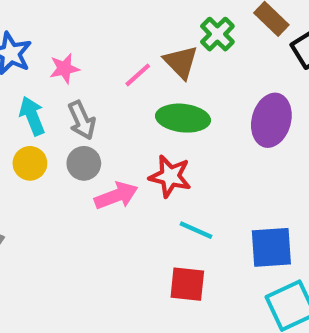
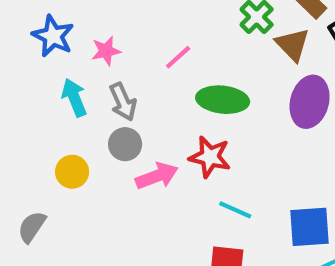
brown triangle: (181, 62) -> (293, 45), moved
yellow circle: (30, 163) -> (72, 172), moved

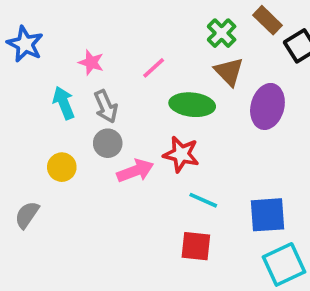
blue star: (53, 36) -> (25, 44), moved
brown triangle: (293, 45) -> (229, 72), moved
pink star: (106, 51) -> (91, 62), turned 30

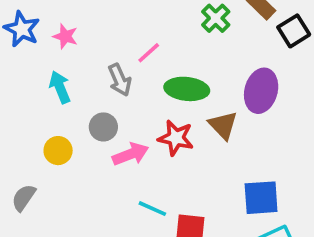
pink star: (91, 62) -> (65, 36), moved
brown triangle: (229, 72) -> (223, 125), moved
gray arrow: (106, 106) -> (120, 80), moved
cyan line: (203, 200) -> (152, 209), moved

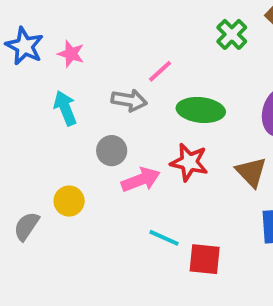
gray arrow: (120, 80) -> (129, 100), turned -56
brown triangle: (223, 125) -> (251, 172), moved
yellow circle: (58, 151) -> (69, 201), moved

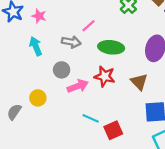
red square: (205, 259) -> (113, 130), turned -30

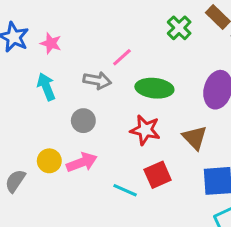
pink arrow: (78, 86) -> (82, 162), moved
red square: (113, 130) -> (158, 175), moved

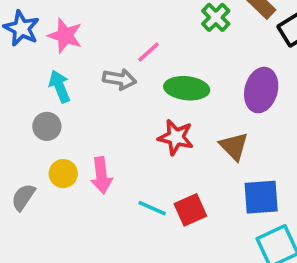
pink star: (51, 43) -> (65, 36), size x1.4
gray circle: (83, 121) -> (47, 126), moved
pink arrow: (82, 162) -> (101, 175), turned 104
red square: (158, 175) -> (190, 210), moved

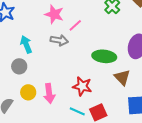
pink star: (65, 36) -> (54, 14), moved
green ellipse: (187, 88) -> (104, 56), moved
red star: (176, 137) -> (82, 86), moved

